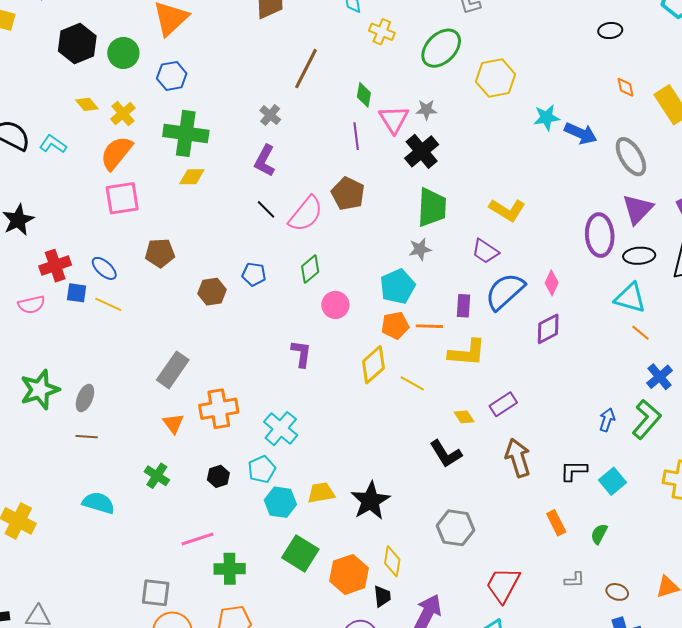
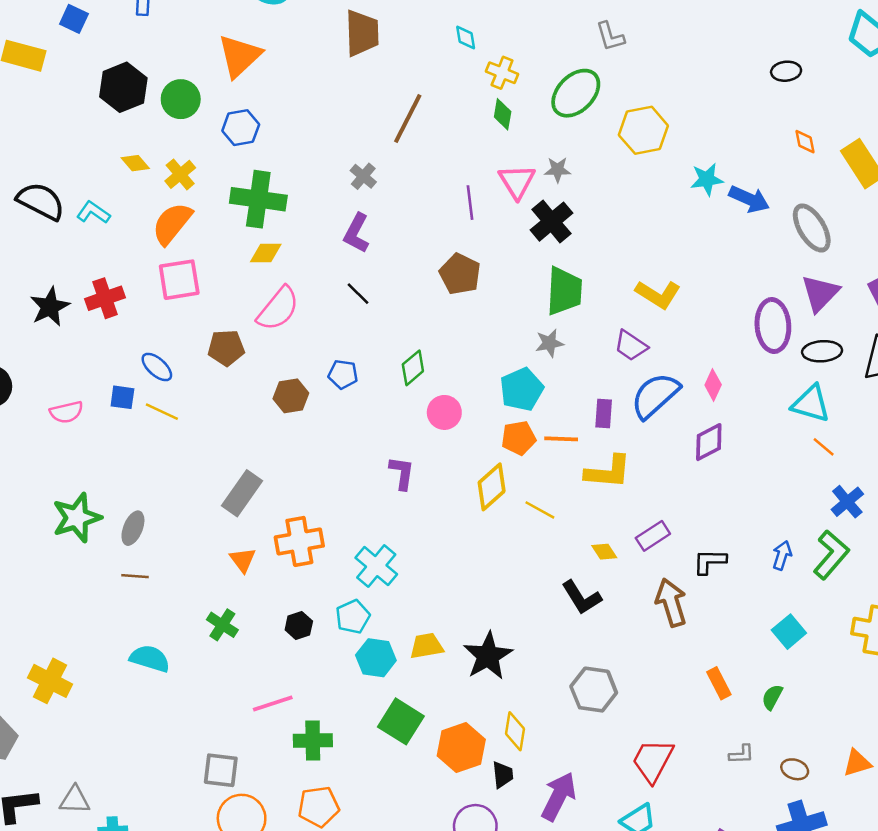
green diamond: (364, 95) -> (503, 114), moved
pink semicircle: (306, 214) -> (278, 309), moved
red cross: (55, 266) -> (105, 298), moved
black L-shape: (574, 471) -> (710, 561), moved

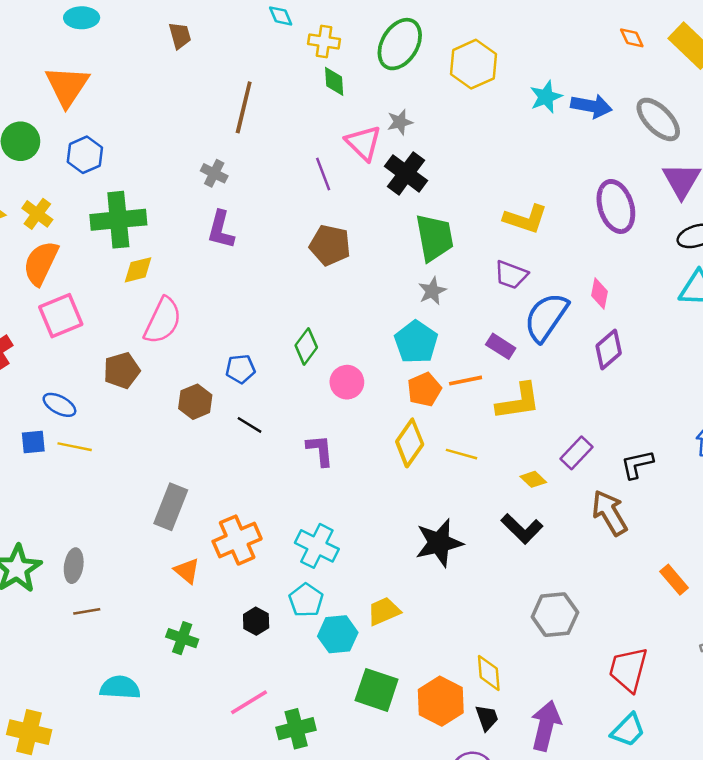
brown trapezoid: (362, 33) -> (180, 36), size x0.6
black line: (358, 294) -> (250, 425), moved
purple ellipse: (773, 326) -> (616, 206), moved
purple rectangle: (604, 413) -> (501, 346), turned -48
black star: (488, 656) -> (439, 543), moved, turned 30

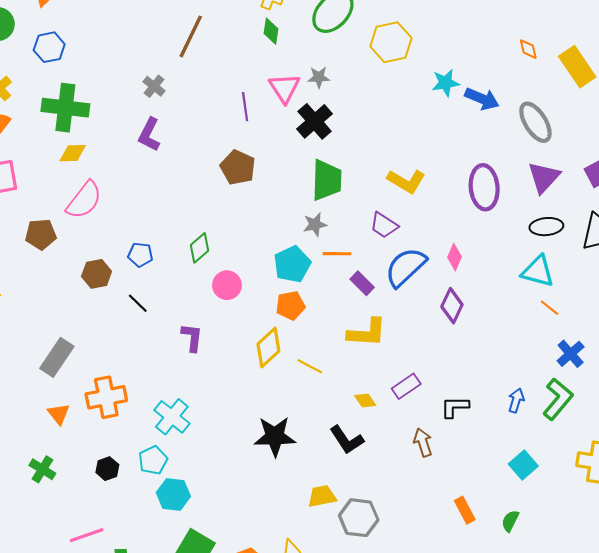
purple diamond: (609, 350) -> (452, 306), turned -36
orange line: (466, 381) -> (337, 254), moved
brown arrow: (610, 513) -> (423, 442), size x0.7
yellow trapezoid: (384, 611) -> (322, 496), moved

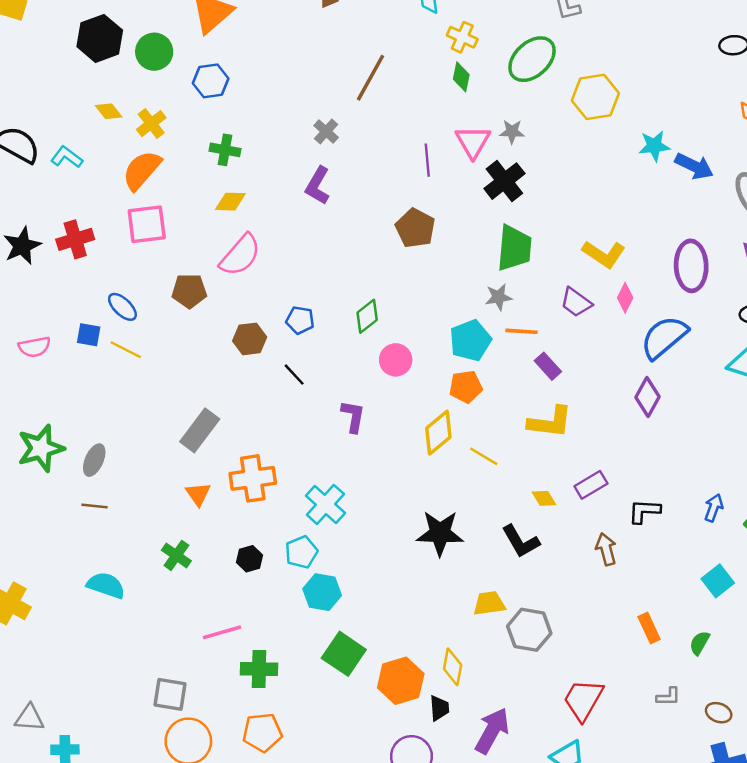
green cross: (65, 108) -> (225, 150), size x0.6
pink diamond: (455, 257) -> (625, 298), moved
blue semicircle: (406, 267) -> (664, 337), moved

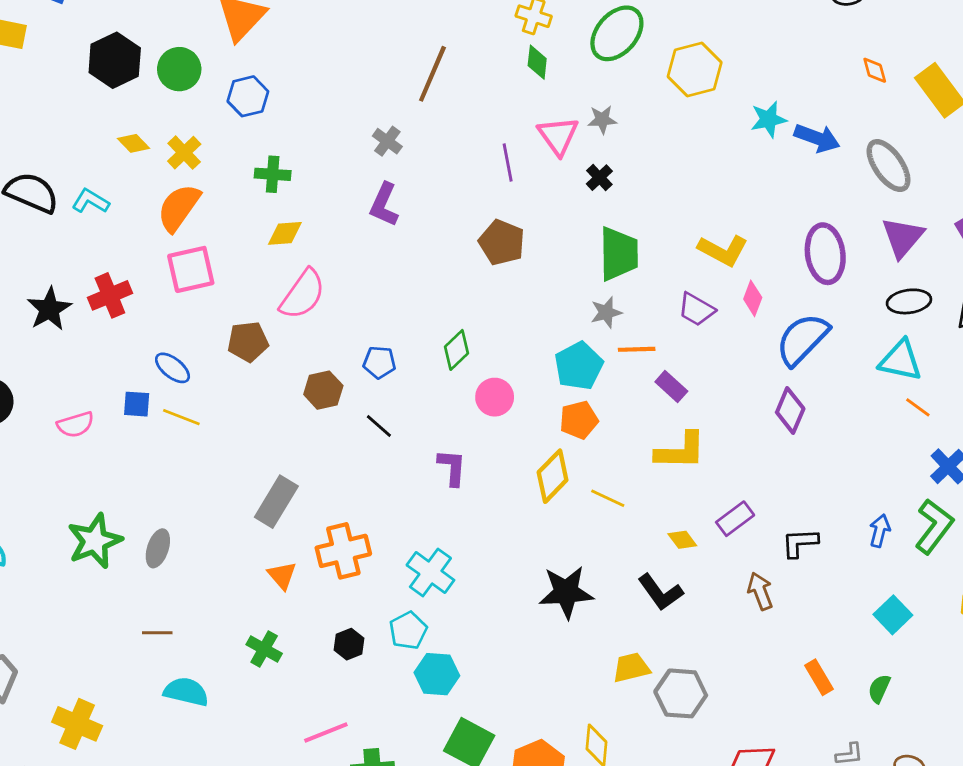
black cross: (504, 181) -> (599, 178), size x0.6
brown line: (95, 506) -> (157, 633), moved

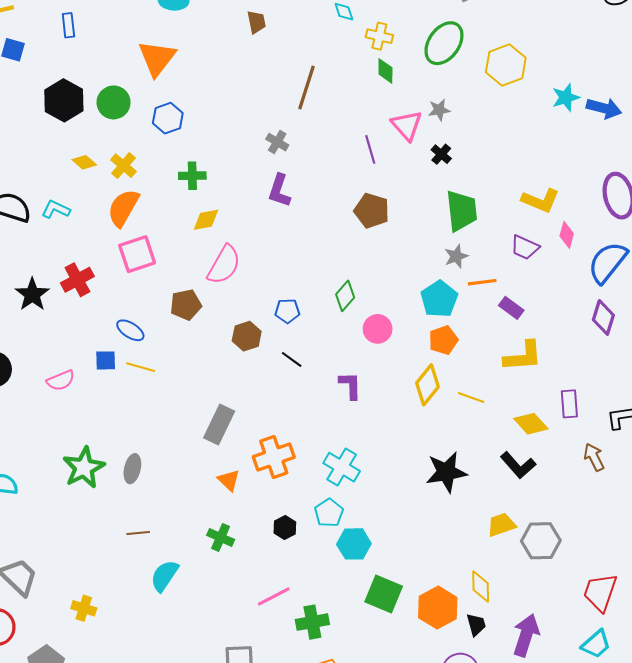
purple rectangle: (735, 519) -> (569, 404), turned -52
yellow diamond: (682, 540) -> (531, 424), size x1.5
cyan semicircle: (186, 692) -> (164, 576), turned -64
yellow cross: (77, 724) -> (84, 608), size x0.7

